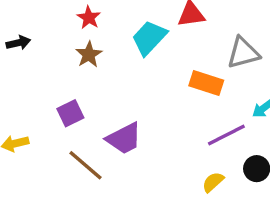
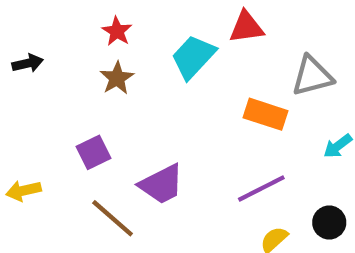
purple line: (226, 135) -> (261, 189), moved

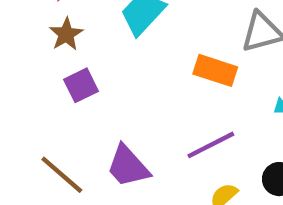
purple square: (94, 152) -> (81, 85), moved
purple trapezoid: (161, 184) -> (128, 166), moved, turned 75

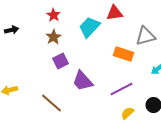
purple trapezoid: (128, 166) -> (82, 81), moved

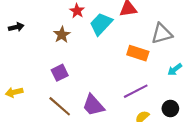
red star: (54, 15) -> (77, 11), moved
purple square: (60, 61) -> (60, 73), moved
purple trapezoid: (82, 81) -> (93, 105), moved

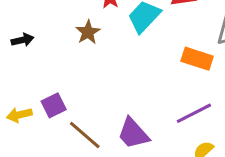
black arrow: (16, 27) -> (22, 40), moved
purple square: (60, 73) -> (54, 105), moved

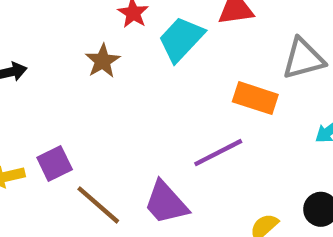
purple line: (194, 113) -> (218, 153), moved

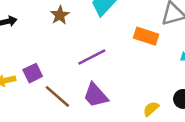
purple line: (218, 153) -> (92, 57), moved

